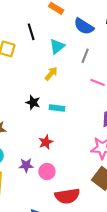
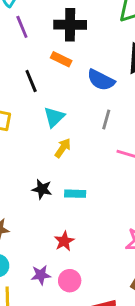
black line: (31, 32) -> (31, 81), moved
cyan triangle: (57, 46) -> (54, 117), moved

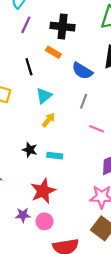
purple line: (22, 27) -> (26, 25), turned 42
red star: (64, 241) -> (43, 191), size x1.6

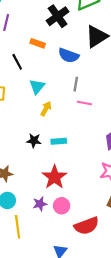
black cross: (63, 27) -> (58, 16), moved, turned -30
pink line: (97, 129) -> (84, 103), moved

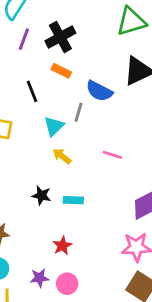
black cross: (58, 16) -> (60, 37), moved
gray line: (76, 84) -> (78, 112), moved
yellow arrow: (46, 109) -> (62, 156), turned -88
red star: (54, 177) -> (62, 246), size x0.6

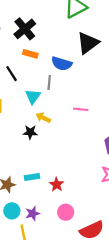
black star: (41, 195) -> (30, 132), moved
cyan rectangle: (73, 200) -> (32, 177), moved
purple star: (39, 278) -> (33, 213), moved

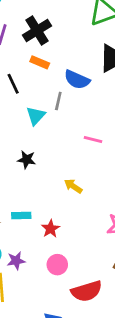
yellow arrow: (43, 118) -> (73, 186), moved

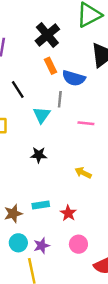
black cross: (37, 31) -> (47, 35), moved
orange rectangle: (40, 62) -> (50, 66), moved, turned 49
pink line: (93, 140) -> (86, 123), moved

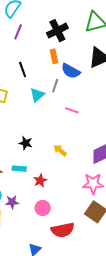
black star: (39, 155) -> (26, 143), moved

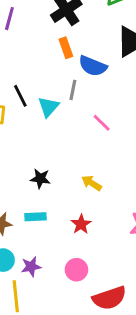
black line: (23, 69) -> (20, 96), moved
pink line: (72, 110) -> (102, 123), turned 32
red star: (40, 181) -> (81, 224), moved

